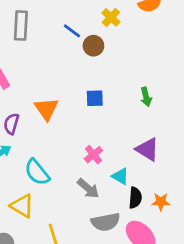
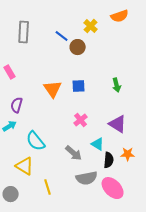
orange triangle: (46, 109) -> (53, 89), moved
pink cross: (93, 155) -> (81, 120), moved
orange star: (161, 202) -> (128, 154), moved

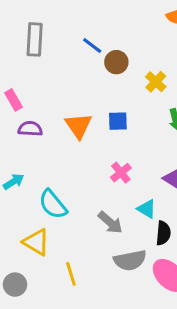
yellow cross: (91, 26) -> (156, 82), moved
purple semicircle: (17, 105) -> (30, 129), moved, turned 77

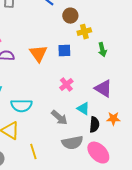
brown circle: (116, 62) -> (70, 16), moved
yellow cross: (156, 82) -> (84, 32), moved, turned 32
cyan semicircle: (53, 204) -> (21, 106), turned -50

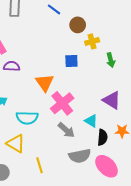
orange triangle: (38, 54) -> (45, 83), moved
pink cross: (66, 85) -> (62, 103), moved, size x1.6

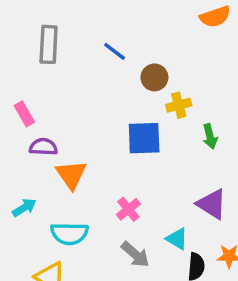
blue square: (71, 61) -> (144, 138), size x1.5
orange triangle: (45, 83) -> (71, 175), moved
pink cross: (62, 103) -> (128, 209), size x0.6

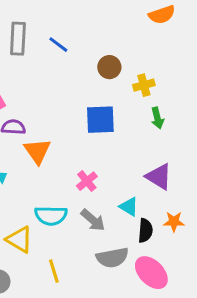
blue line: (115, 51) -> (58, 45), moved
yellow cross: (179, 105) -> (144, 85), moved
cyan semicircle: (69, 234) -> (51, 216), moved

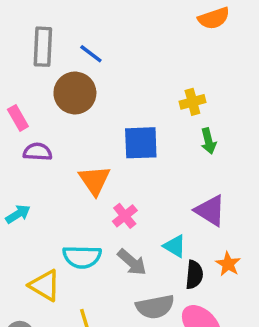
brown circle: (109, 67) -> (75, 93), moved, size x1.5
orange triangle: (37, 151) -> (95, 180), moved
orange star: (174, 222) -> (228, 264), turned 30

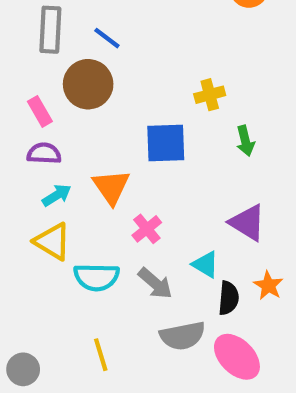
yellow cross: (192, 102) -> (210, 95), moved
pink rectangle: (18, 118) -> (40, 111), moved
cyan arrow: (18, 214) -> (57, 195), moved
yellow triangle: (45, 285) -> (52, 241), moved

